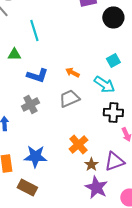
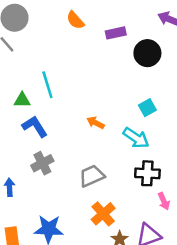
cyan line: (34, 30) -> (47, 85), moved
blue L-shape: (37, 75) -> (35, 127), moved, turned -140
gray trapezoid: (69, 98) -> (92, 176), moved

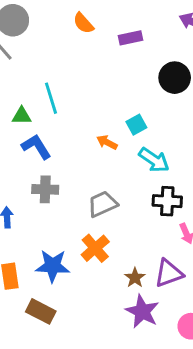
black circle: (147, 53) -> (175, 78), moved
cyan square: (147, 108) -> (136, 125), moved
gray cross: (42, 163) -> (45, 189), turned 30
orange cross: (103, 214) -> (95, 248), moved

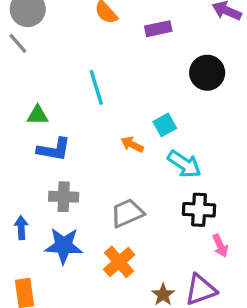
cyan line: (51, 98) -> (96, 87), moved
blue L-shape: (36, 147) -> (54, 149), turned 132
blue star: (53, 266) -> (64, 246), moved

